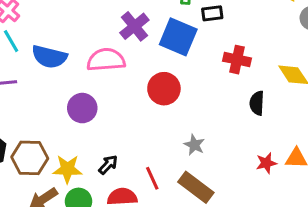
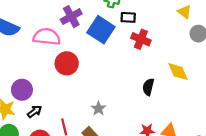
red cross: (237, 60) -> (141, 39), moved
red circle: (164, 89) -> (67, 63), moved
purple circle: (82, 108) -> (22, 90), moved

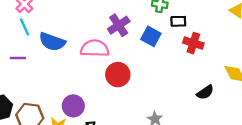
blue square: (101, 30) -> (151, 36), size x0.7
black semicircle: (148, 87) -> (205, 92), turned -133

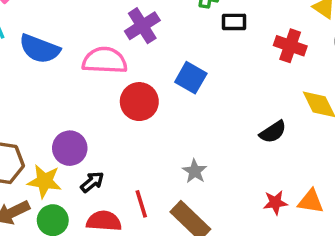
blue square: (151, 36) -> (191, 78), moved
red cross: (193, 43) -> (290, 46), moved

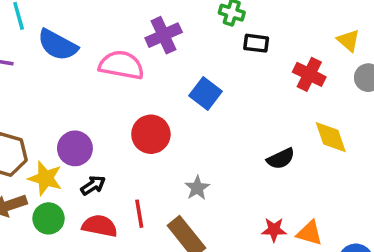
red circle: (139, 102) -> (151, 134), moved

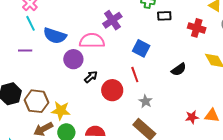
red circle: (151, 134) -> (112, 90), moved
purple circle: (75, 148) -> (73, 59), moved
black semicircle: (281, 159) -> (179, 69), moved
black arrow: (93, 185) -> (91, 77), moved
red line: (139, 214) -> (135, 75), moved

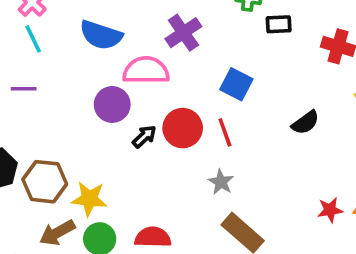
blue semicircle: (55, 36) -> (101, 35), moved
red circle: (112, 90) -> (183, 128), moved
gray star: (146, 101) -> (221, 182), moved

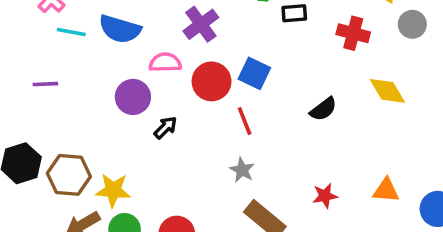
cyan line: (33, 39) -> (71, 32), moved, turned -52
pink semicircle: (146, 70) -> (165, 62), size x0.7
red circle: (183, 128) -> (212, 81), moved
red star: (330, 210) -> (325, 196), moved

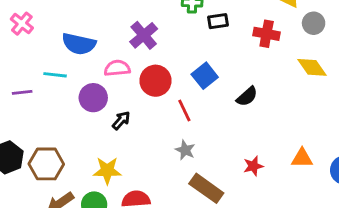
cyan line: (71, 32) -> (55, 75), moved
blue square: (254, 73) -> (205, 76), moved, turned 30
yellow diamond: (387, 91) -> (312, 67), moved
yellow star: (113, 190) -> (107, 171), moved

